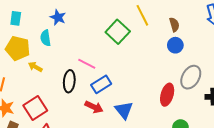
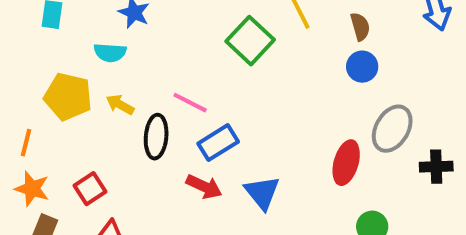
cyan semicircle: (46, 38) -> (110, 53), turned -77
yellow pentagon: (18, 48) -> (68, 97), moved
yellow arrow: (35, 67) -> (120, 105), moved
red square: (35, 108) -> (90, 189), size x0.7

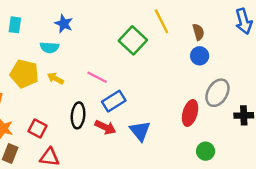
black ellipse: (156, 137) -> (78, 115), moved
red square: (90, 189) -> (38, 128), turned -30

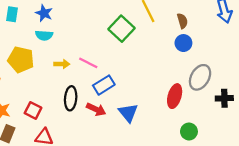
blue star: (64, 24) -> (44, 13), moved
yellow arrow: (55, 78) -> (62, 64), moved, turned 152

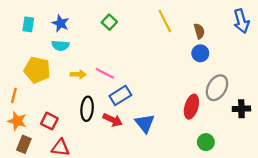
green square: (122, 29) -> (109, 22), moved, size x0.6

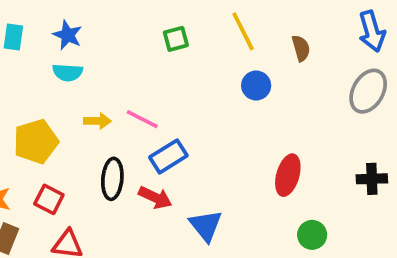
green square: (109, 22) -> (176, 39), moved, turned 32
blue circle: (200, 53) -> (256, 86), moved
yellow pentagon: (37, 70) -> (36, 142), moved, turned -30
gray ellipse: (217, 88) -> (368, 91), moved
blue triangle: (145, 123) -> (206, 226), moved

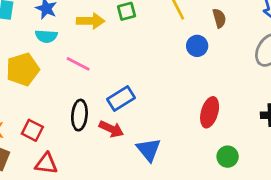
blue circle: (256, 86) -> (197, 46), moved
pink line: (142, 119) -> (78, 64), moved
yellow arrow: (97, 121) -> (91, 21), moved, size x1.4
yellow pentagon: (36, 142) -> (23, 69), moved

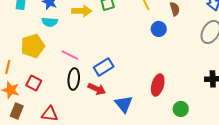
pink line: (78, 64) -> (70, 55), moved
red ellipse: (210, 112) -> (158, 85), moved
red square: (32, 130) -> (34, 83), moved

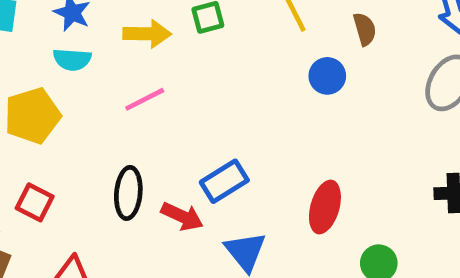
pink line: (70, 55) -> (145, 99), moved, turned -54
blue rectangle: (104, 67) -> (224, 181), moved

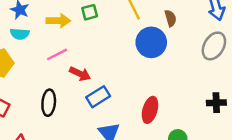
blue circle: (327, 76) -> (151, 42), size x1.6
red arrow: (182, 216) -> (80, 74), moved

